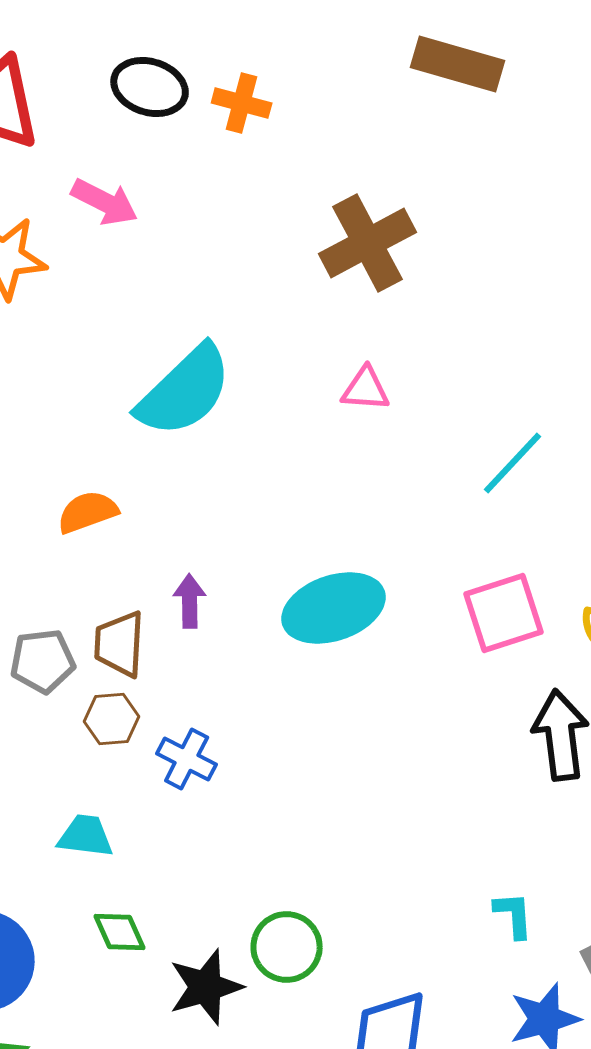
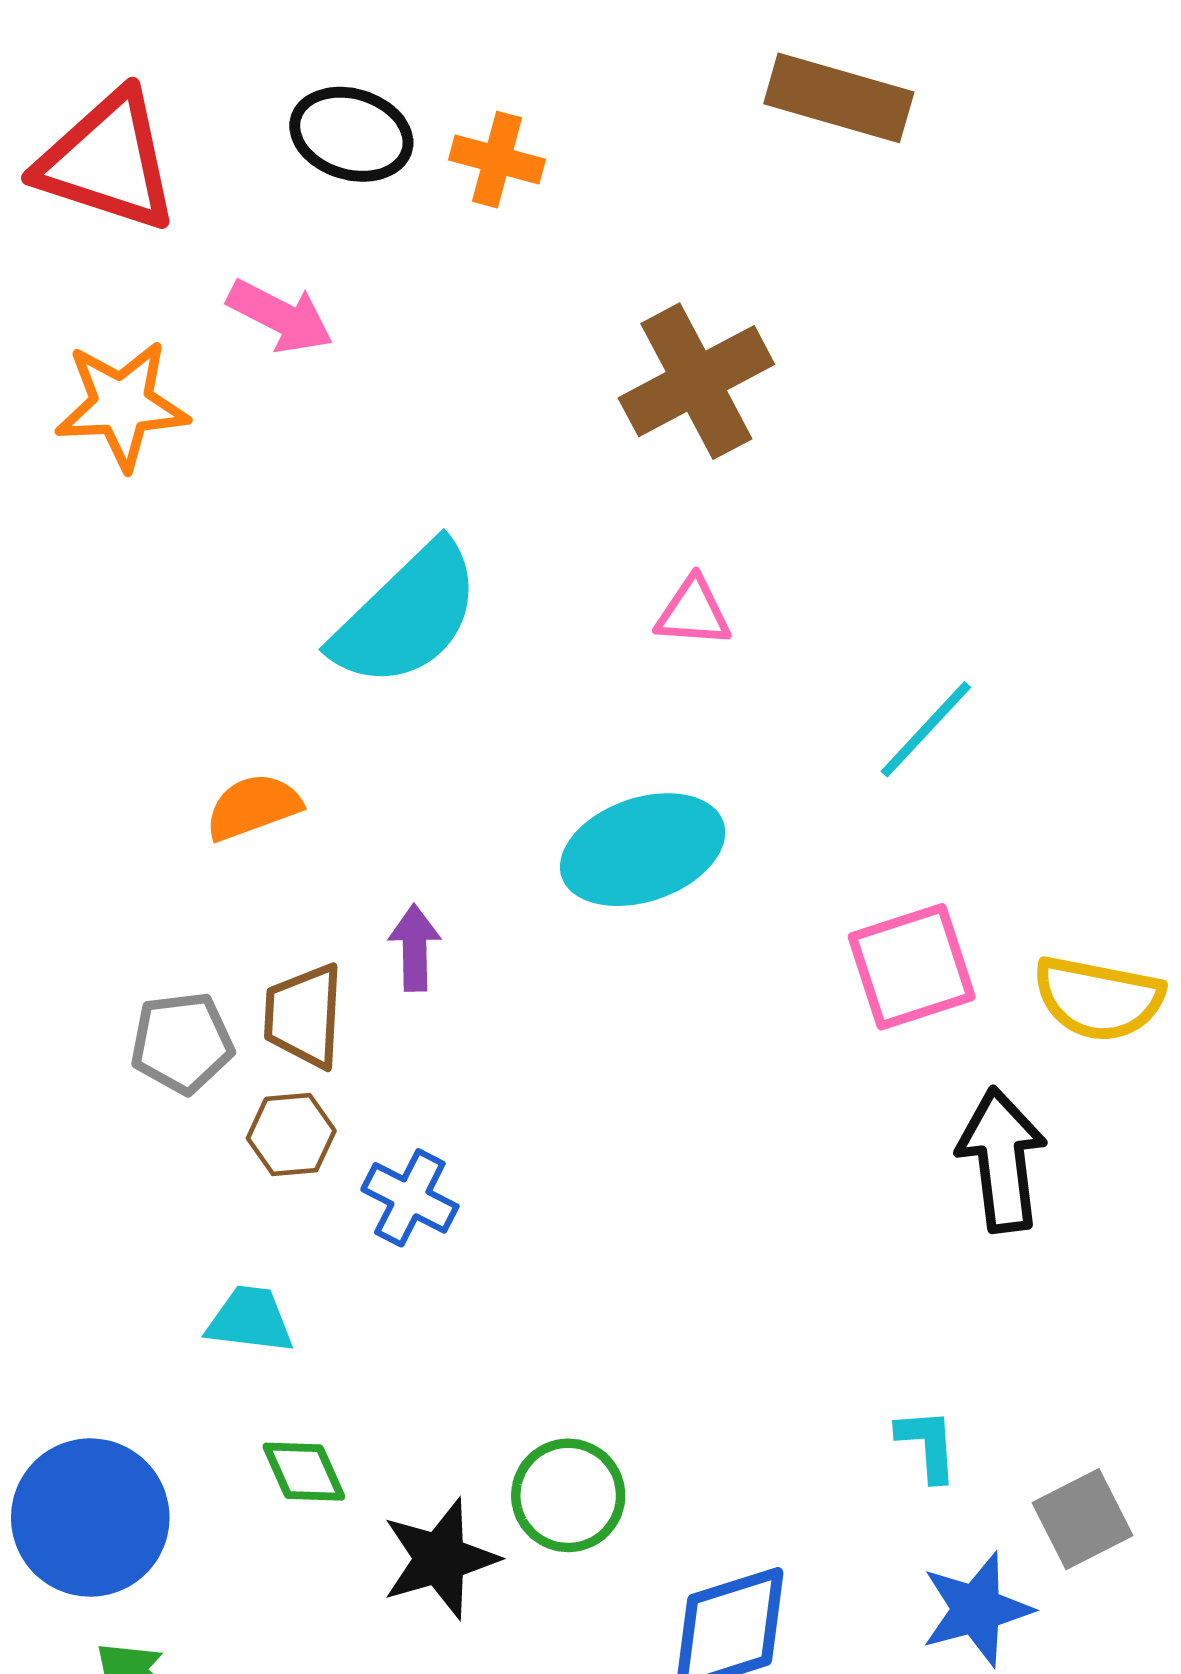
cyan ellipse: (334, 608) -> (643, 850), moved

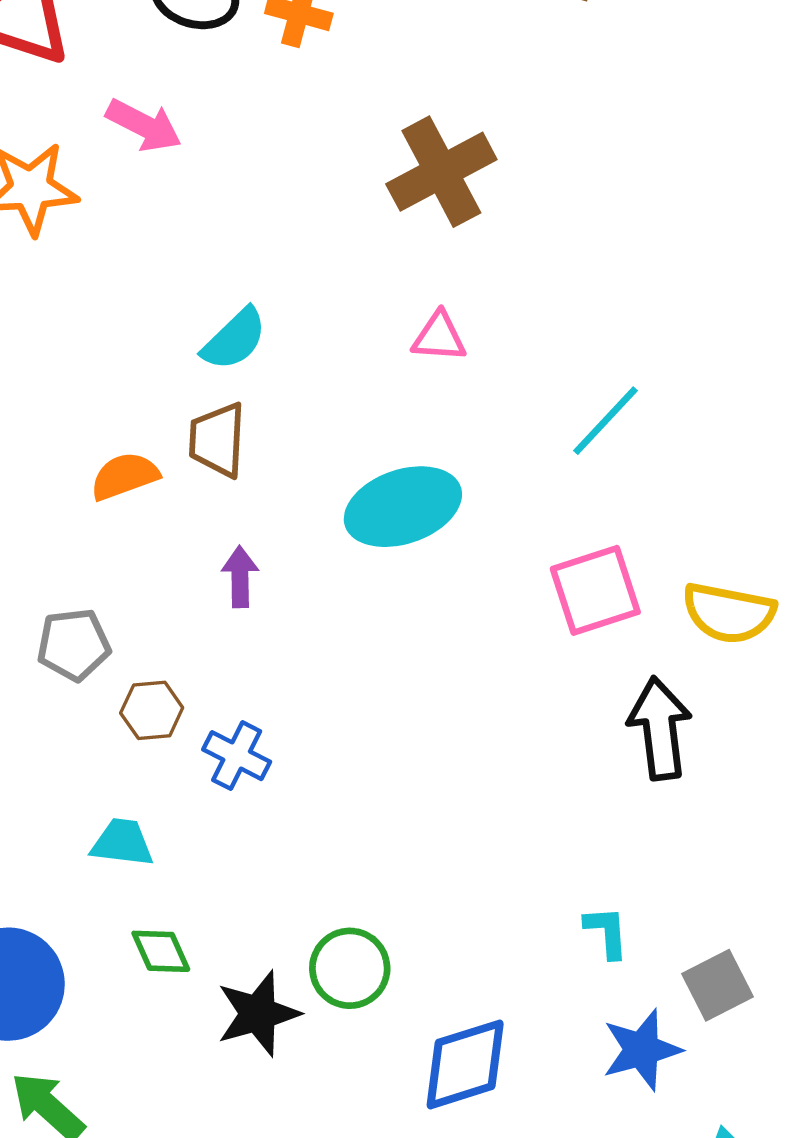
cyan semicircle: (407, 615) -> (234, 339), size x0.6
brown trapezoid: (304, 1016) -> (217, 440), moved

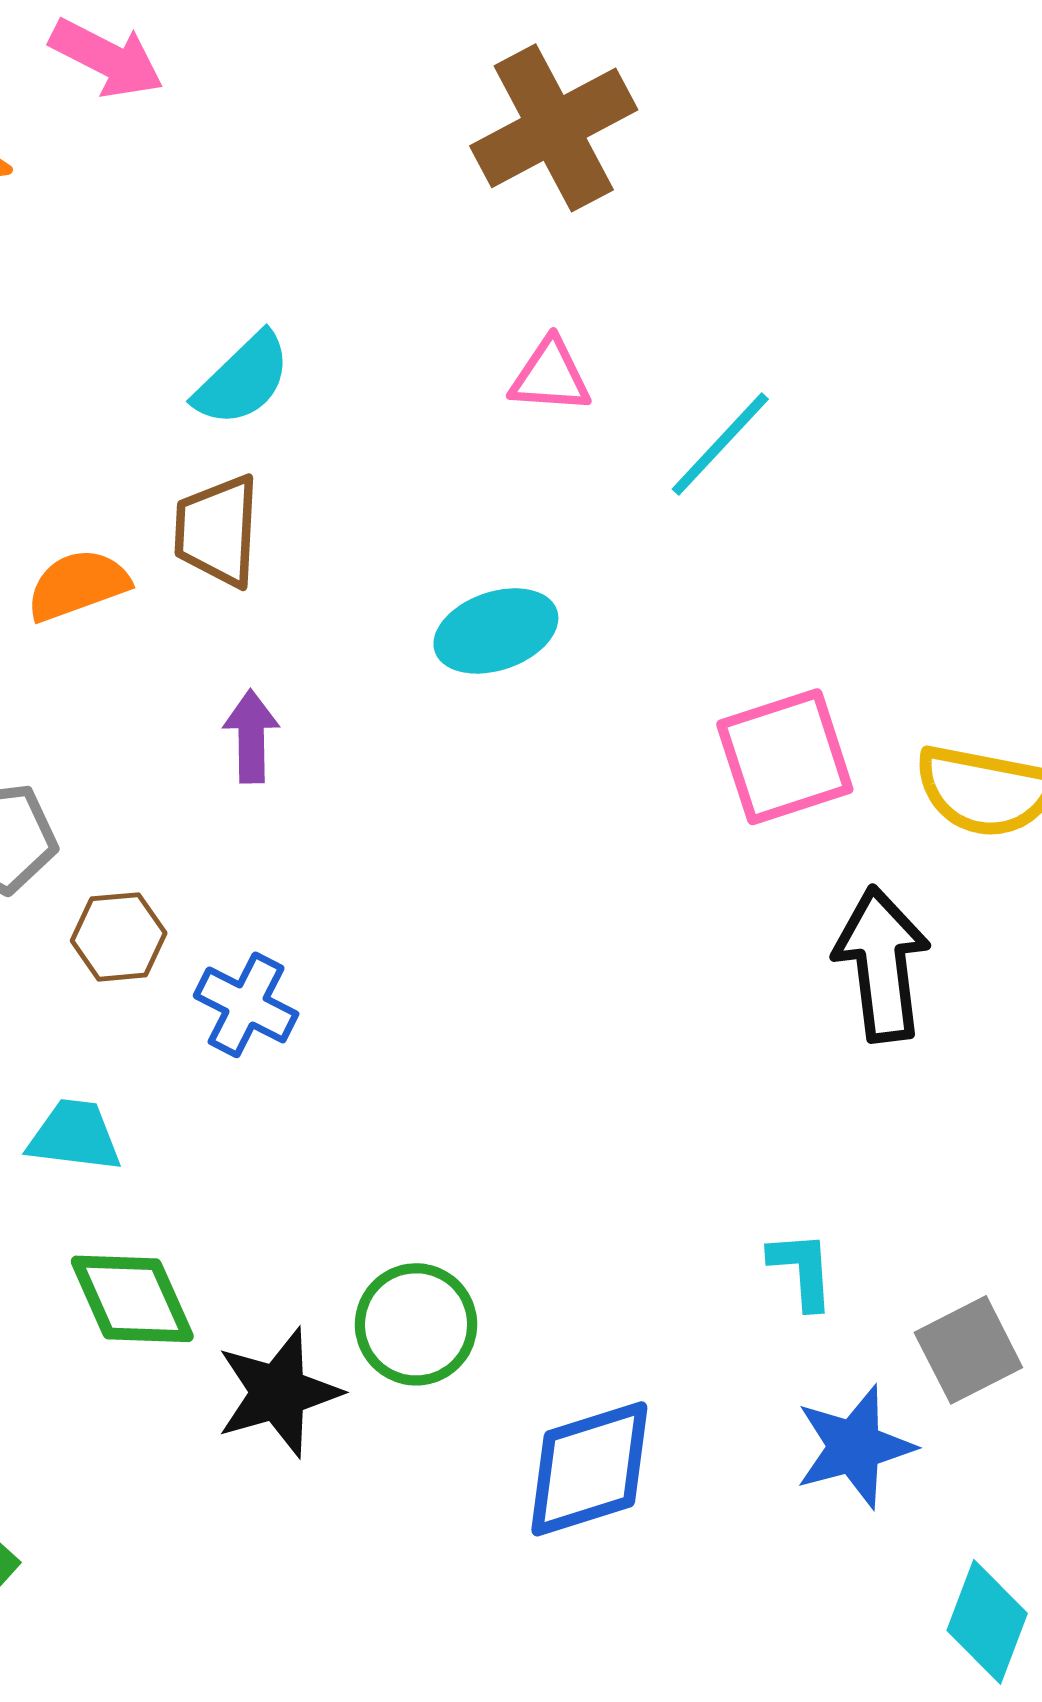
cyan line: (605, 421) -> (720, 444), moved
cyan ellipse: (403, 507) -> (496, 631), size x0.7
green diamond: (161, 951) -> (132, 1299), size x1.4

